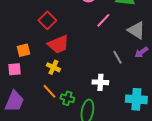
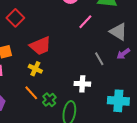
red square: (47, 20) -> (15, 18), moved
green cross: (67, 98) -> (49, 100), turned 32

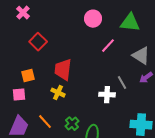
red trapezoid: (40, 46) -> (63, 70), turned 120
white cross: (82, 84) -> (107, 95), moved
orange line: (31, 93) -> (45, 122), moved

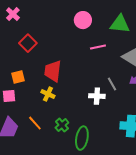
pink line: (108, 46) -> (98, 47), turned 35

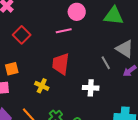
pink line: (98, 47) -> (64, 31), moved
red trapezoid: (53, 71) -> (61, 64), moved
gray line: (112, 84) -> (106, 63), moved

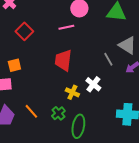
yellow cross: (42, 86) -> (72, 92), moved
white cross: (91, 88) -> (93, 84), turned 35

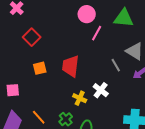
pink line: (66, 27) -> (97, 33), moved, turned -49
orange square: (14, 65) -> (40, 68), moved

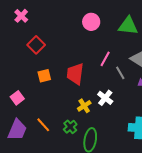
pink line: (97, 33) -> (105, 59), moved
pink square: (13, 90) -> (17, 98), turned -32
yellow cross: (80, 98) -> (84, 106), turned 32

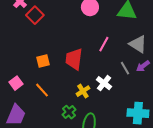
red square: (36, 45) -> (35, 15), moved
gray line: (120, 73) -> (125, 68), moved
orange line: (43, 125) -> (42, 90), moved

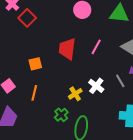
red trapezoid: (74, 59) -> (67, 49), moved
gray line: (125, 68) -> (120, 81), moved
orange line: (42, 90) -> (34, 93), turned 56

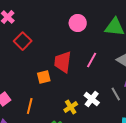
red square: (27, 18) -> (23, 41), moved
orange square: (35, 64) -> (44, 77), moved

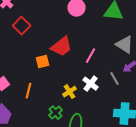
pink line: (92, 60) -> (90, 56), moved
red trapezoid: (63, 62) -> (62, 47), turned -135

